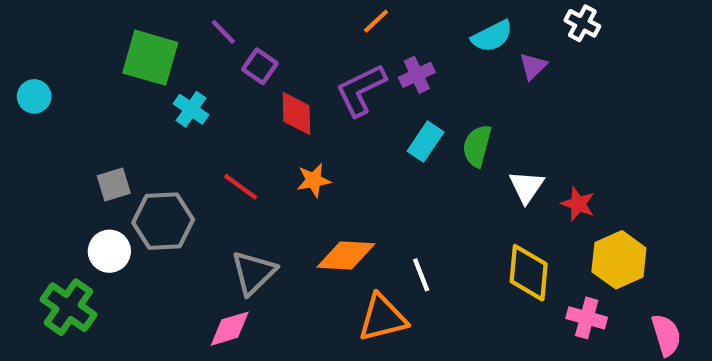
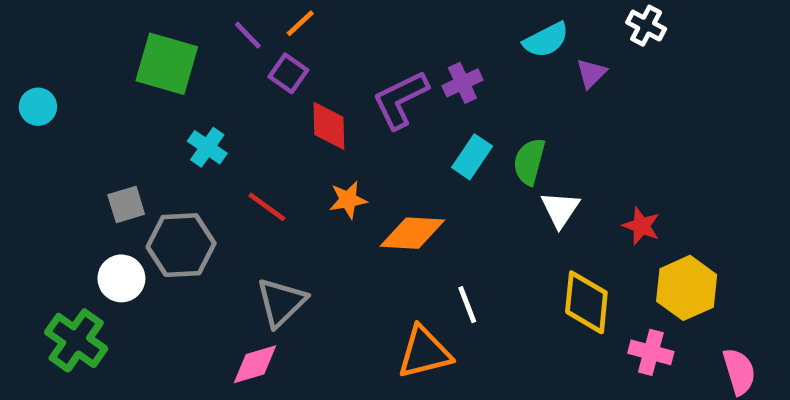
orange line: (376, 21) -> (300, 23), moved
cyan cross: (191, 109) -> (207, 147), moved
white triangle: (526, 187) -> (560, 209), moved
orange diamond: (346, 255) -> (412, 233), moved

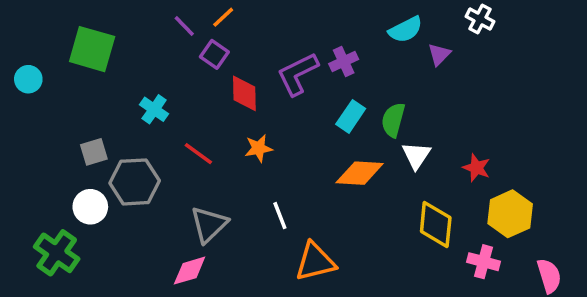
green square: (167, 64) -> (92, 49), moved
orange diamond: (412, 233) -> (360, 173), moved
white line: (467, 305) -> (280, 216), moved

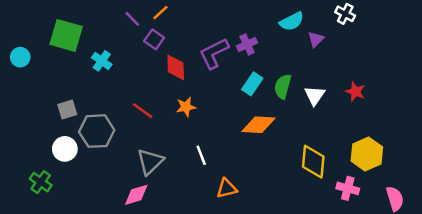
cyan cross: (154, 109) -> (102, 61), moved
white triangle: (416, 155) -> (315, 95), moved
red star: (476, 168) -> (355, 92), moved
green cross: (57, 253) -> (41, 182), size x0.7
orange triangle: (315, 262) -> (227, 188), size x0.7

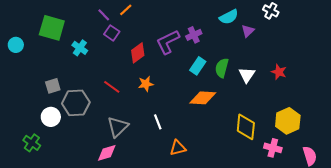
purple square: (154, 39) -> (112, 33), moved
red diamond: (176, 67) -> (138, 53), turned 55

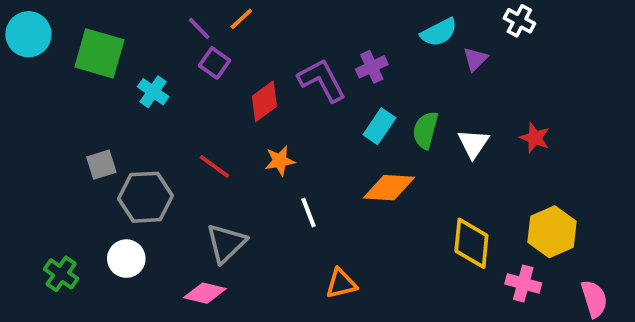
purple L-shape: (168, 42) -> (322, 80), turned 88
cyan circle: (16, 45) -> (28, 34), moved, size x1.5
white circle: (51, 117) -> (126, 259), moved
white line: (158, 122) -> (308, 213), moved
pink diamond: (107, 153) -> (205, 293), turned 30

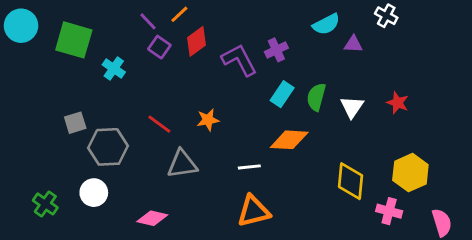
purple triangle: (475, 59) -> (353, 44), turned 48
red diamond: (264, 101) -> (196, 41), moved
white line: (308, 213) -> (249, 167), moved, turned -75
gray triangle: (226, 243) -> (182, 164), moved, turned 36
orange triangle: (341, 284) -> (254, 211), size x1.4

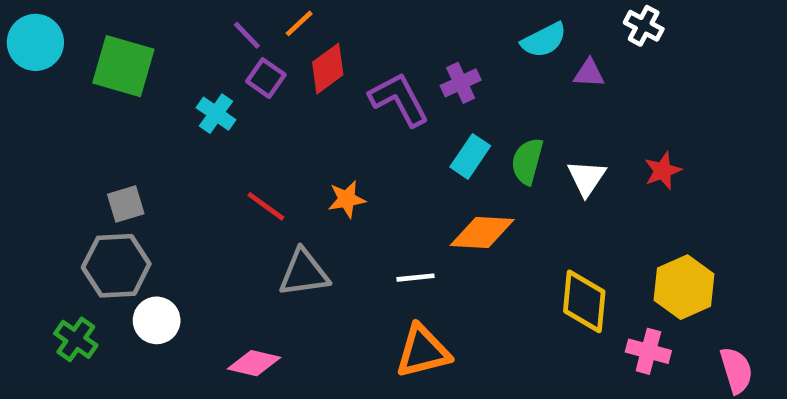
cyan cross: (114, 68) -> (216, 114), moved
red star: (398, 103) -> (663, 171), turned 30
gray hexagon: (108, 147) -> (116, 266), moved

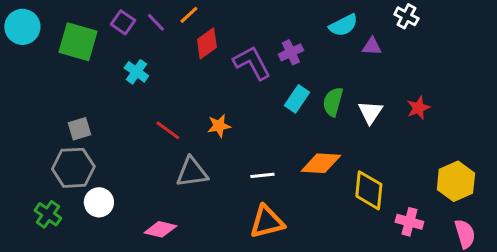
purple square: (266, 78) -> (123, 22), moved
orange diamond: (482, 232) -> (321, 163), moved
yellow hexagon: (684, 287) -> (456, 181), moved

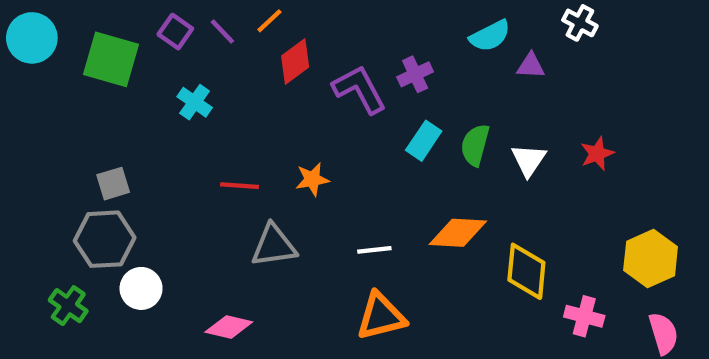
red line: (168, 130) -> (240, 186), turned -32

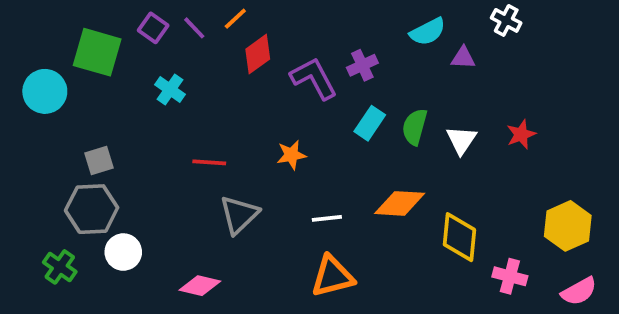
cyan circle: (32, 38) -> (45, 91), moved
orange star: (312, 179) -> (291, 155), moved
gray triangle: (274, 246) -> (239, 215), turned -36
pink semicircle: (663, 333) -> (579, 291), turned 78

